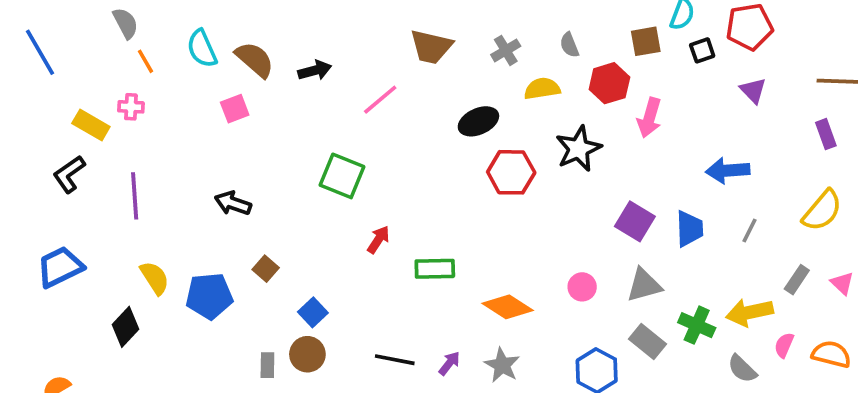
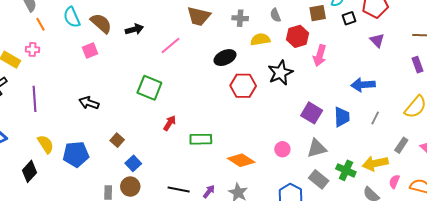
gray cross: (506, 50) -> (240, 18), turned 35
brown square: (266, 269) -> (117, 140), moved

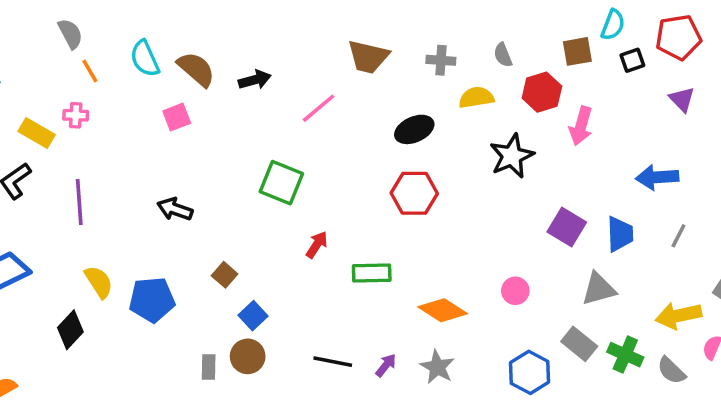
red hexagon: (243, 86) -> (414, 193), moved
gray triangle: (317, 148) -> (599, 289), moved
green cross: (346, 170) -> (625, 355), moved

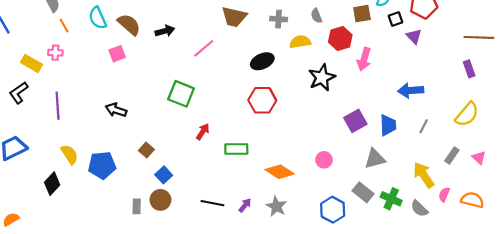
purple triangle: (682, 99) -> (414, 36), moved
purple square: (567, 227) -> (355, 121), turned 30
yellow arrow: (678, 316) -> (424, 175), turned 68

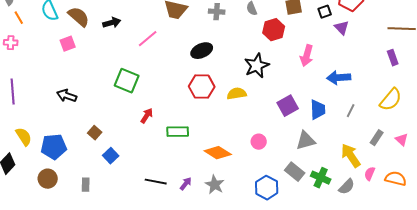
yellow semicircle: (300, 42) -> (237, 94), moved
pink arrow: (364, 59) -> (307, 56), moved
brown circle: (160, 200) -> (48, 179), moved
gray semicircle: (419, 209) -> (347, 187), turned -90

